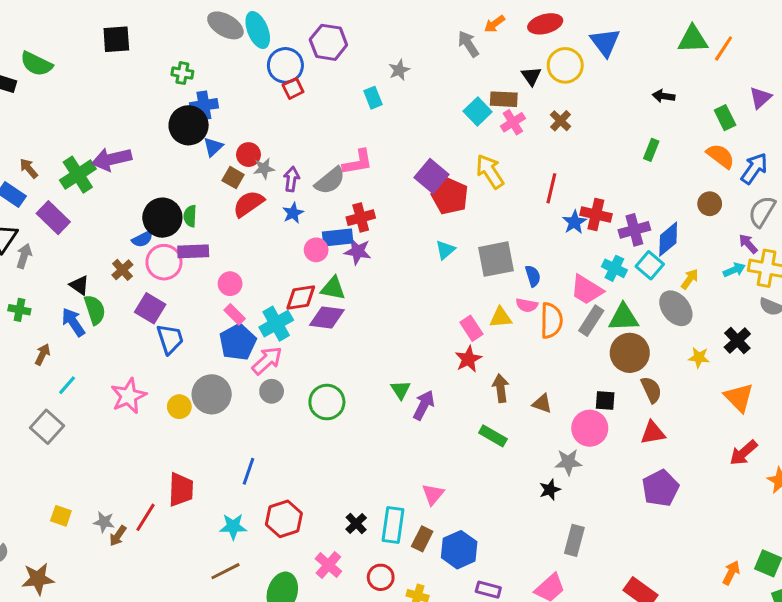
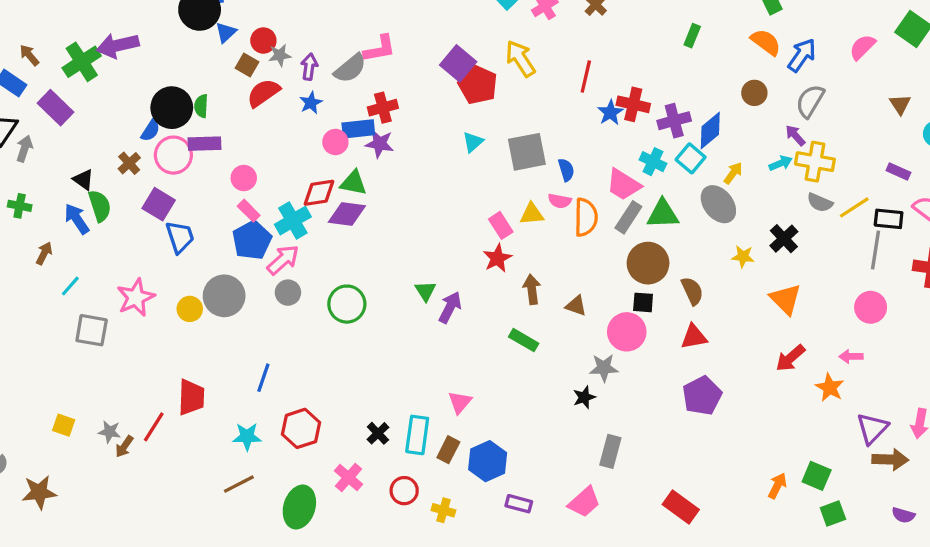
blue semicircle: (142, 239) -> (150, 131), turned -30
brown circle: (630, 353) -> (648, 263), moved
gray square: (47, 427) -> (92, 330), moved, turned -32

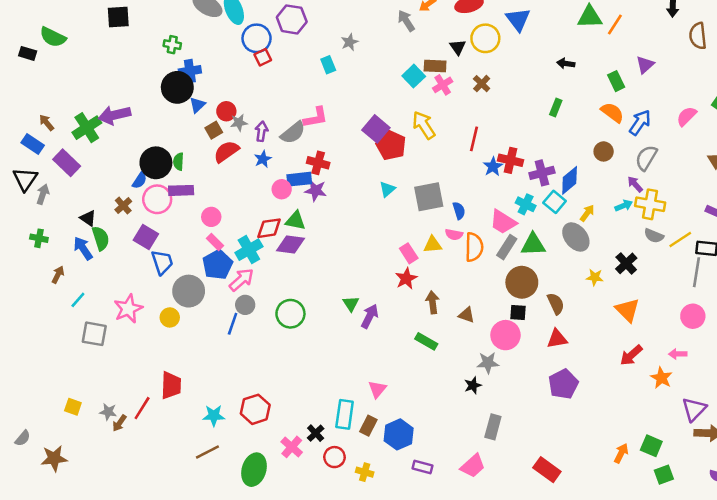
brown square: (247, 65) -> (214, 130), turned 30
red cross: (383, 108) -> (318, 163), turned 30
gray circle: (224, 296) -> (189, 291), moved
blue line: (263, 378) -> (233, 324), moved
black cross: (378, 433) -> (316, 433), moved

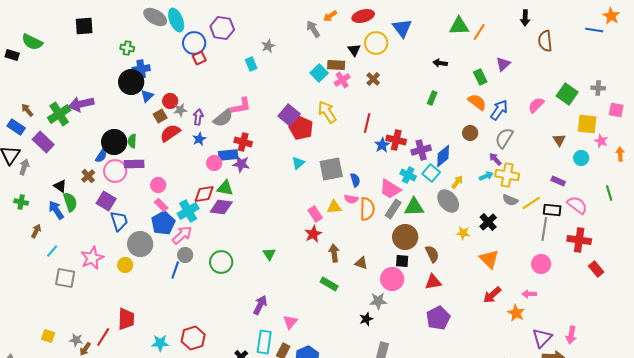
purple arrow: (370, 316) -> (260, 305), moved

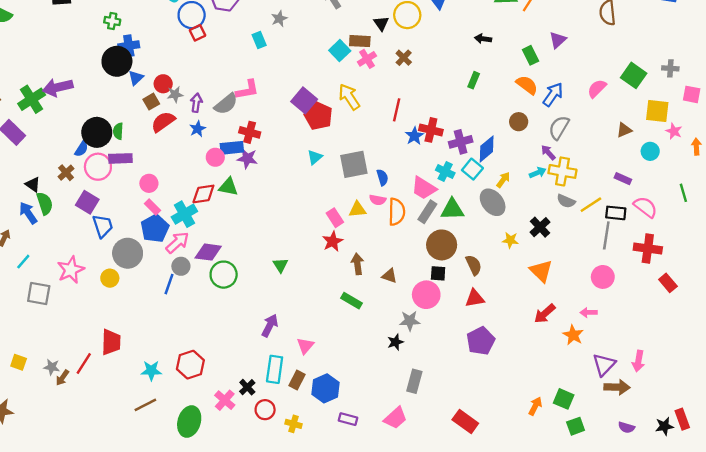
brown triangle: (559, 140) -> (624, 130), turned 40
purple diamond: (221, 207) -> (208, 252), moved

